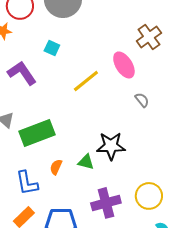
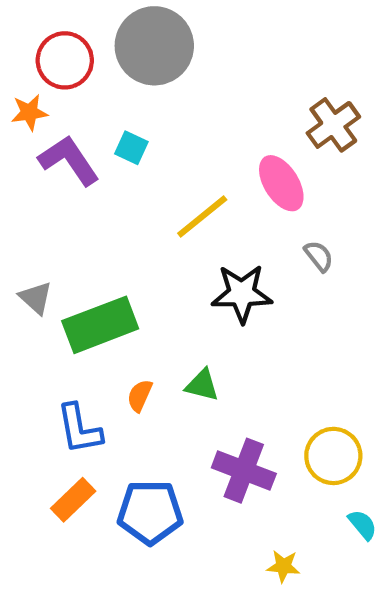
purple L-shape: (22, 73) -> (69, 160), moved
black star: (111, 146) -> (242, 294), moved
purple cross: (106, 203) -> (244, 471), turned 36

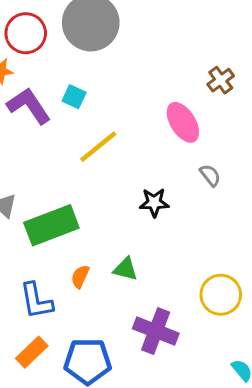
brown cross: (333, 125) -> (221, 80), size x0.7
yellow line: (202, 217) -> (98, 147), moved
black star: (242, 294) -> (154, 203), size x0.7
yellow circle: (333, 456) -> (221, 295), moved

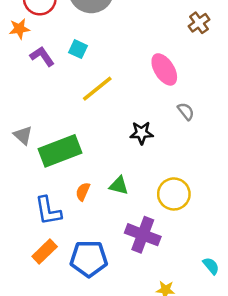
brown cross: (221, 80) -> (199, 23), moved
purple L-shape: (29, 106) -> (42, 56), size x0.7
yellow circle: (221, 295) -> (174, 194), moved

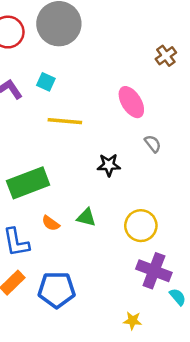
yellow line: (97, 89) -> (65, 121), turned 44
orange semicircle: (83, 192) -> (51, 223), turned -78
purple cross: (143, 235) -> (154, 271), moved

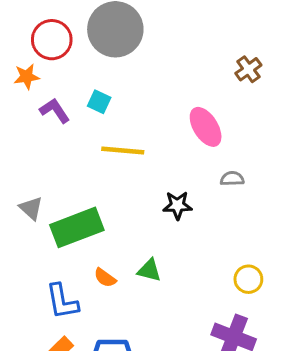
gray semicircle: (153, 144) -> (232, 179), turned -54
yellow circle: (141, 226) -> (248, 279), moved, size x0.7

